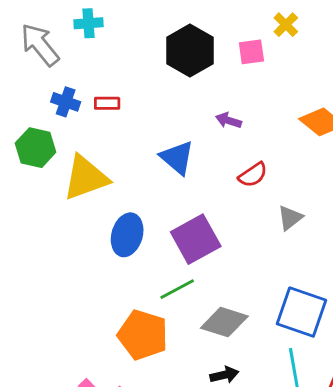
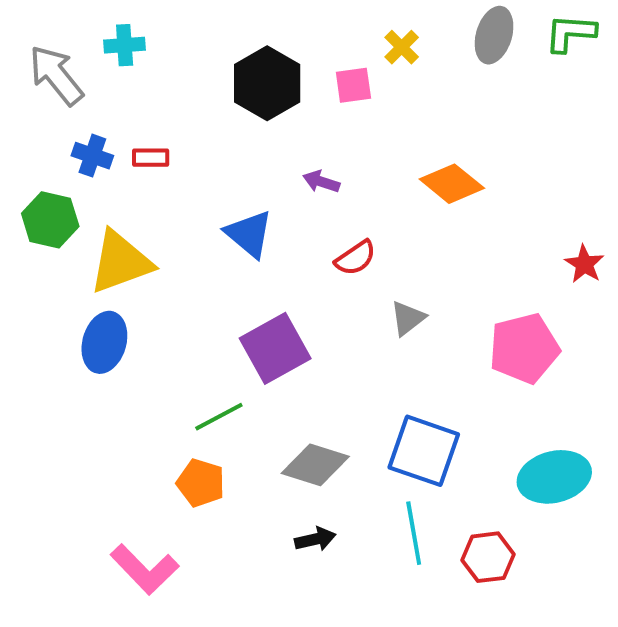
blue ellipse: (127, 235) -> (104, 342), moved
green line: (177, 289) -> (219, 417), moved
orange pentagon: (143, 335) -> (201, 483), size x0.7

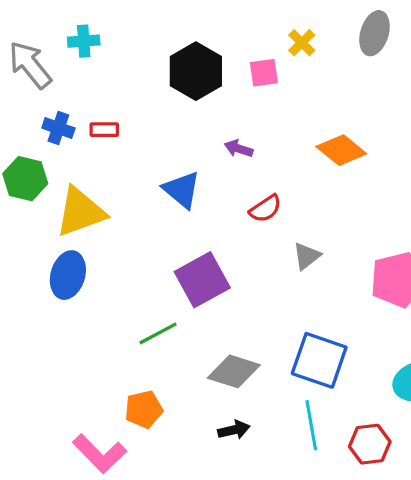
orange pentagon: (201, 483) -> (144, 409), moved, turned -30

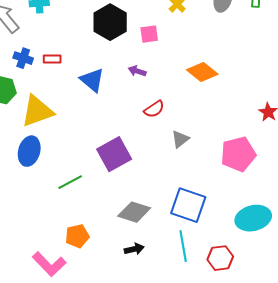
pink square: (264, 73) -> (149, 34), moved
blue triangle: (182, 190) -> (92, 80), moved
green line: (158, 333) -> (70, 182), moved

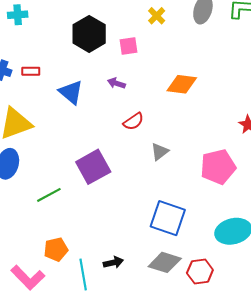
orange diamond: (202, 72) -> (182, 84), turned -32
gray diamond: (134, 212) -> (165, 262), moved
cyan line: (183, 246) -> (83, 275), moved

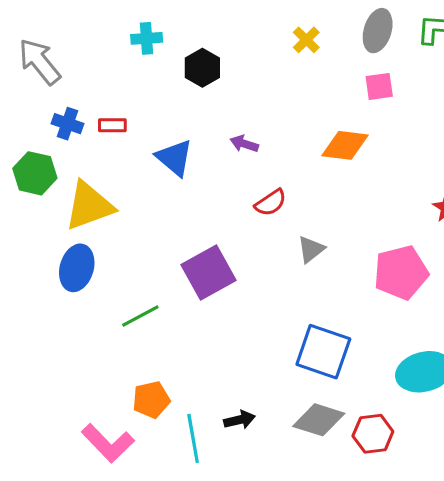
cyan cross: (18, 15) -> (147, 38), moved
black hexagon: (89, 34) -> (202, 68), size x0.7
pink square: (128, 46) -> (379, 86), moved

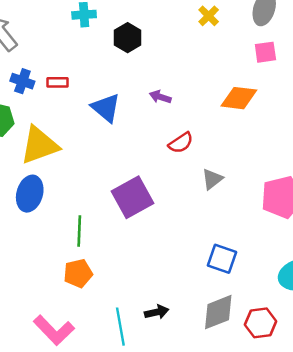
green line: (140, 316) -> (79, 231), turned -60
blue square: (323, 352) -> (222, 259), size x0.7
orange pentagon: (151, 400) -> (78, 273), moved
gray diamond: (319, 420) -> (218, 312), turned -39

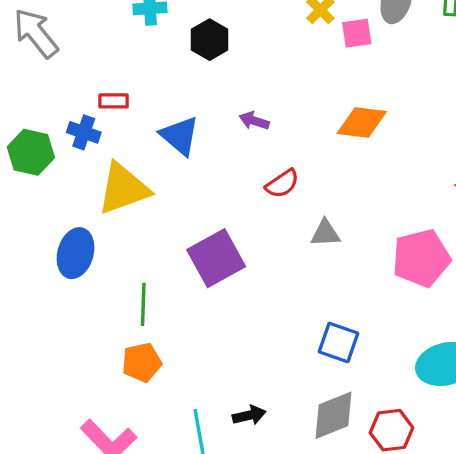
pink square: (265, 52) -> (357, 33), moved
blue cross: (22, 81) -> (84, 132), moved
yellow triangle: (39, 145) -> (123, 189), moved
gray triangle: (212, 179) -> (325, 233), turned 35

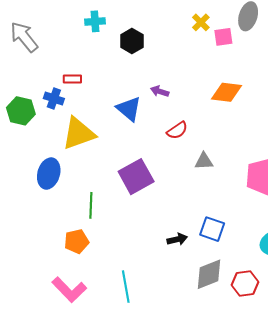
blue triangle: (180, 136) -> (129, 109), moved
orange pentagon: (142, 362) -> (76, 241), moved
black arrow: (249, 415) -> (177, 239), moved

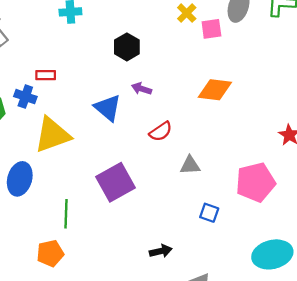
black hexagon: (132, 41) -> (127, 47), moved
blue square: (212, 229) -> (209, 213), moved, size x0.7

